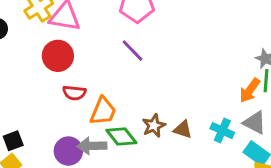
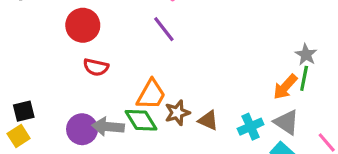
orange trapezoid: (103, 111) -> (151, 94), moved
cyan cross: (222, 131) -> (251, 127), turned 35

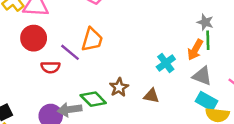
purple line: (164, 29) -> (70, 52), moved
orange trapezoid: (151, 94) -> (92, 40), moved
brown triangle: (208, 120) -> (151, 96), moved
cyan cross: (251, 127) -> (166, 63), moved

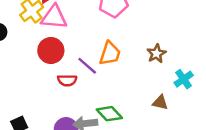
brown star: (119, 87) -> (156, 54), moved
brown triangle: (151, 96) -> (160, 102), moved

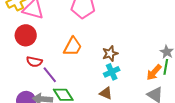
purple line: (87, 66) -> (50, 75), moved
cyan cross: (184, 79) -> (112, 72), moved

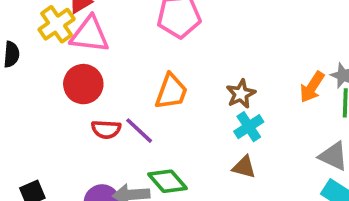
orange arrow: (154, 72) -> (312, 87), moved
purple line: (50, 75) -> (139, 131), moved

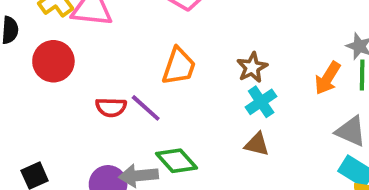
red circle: (83, 84) -> (53, 61), moved
orange arrow: (312, 87) -> (328, 78), moved

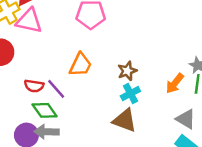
brown triangle: (257, 144) -> (125, 120), size x1.5
green diamond: (177, 161) -> (45, 110), moved

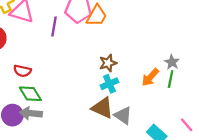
orange trapezoid: (80, 65) -> (97, 16), moved
purple line: (56, 89) -> (54, 27), moved, turned 48
gray triangle: (186, 119) -> (123, 115), moved

